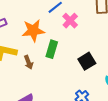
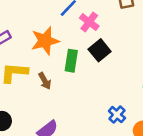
black square: (87, 61) -> (100, 50), moved

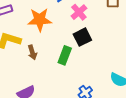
green rectangle: (71, 61) -> (65, 55), moved

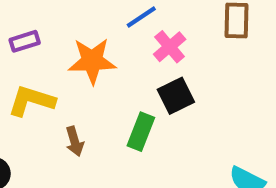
brown arrow: (32, 52) -> (75, 141), moved

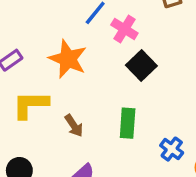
orange star: (92, 61) -> (68, 59), turned -30
green rectangle: (141, 132) -> (128, 123), moved

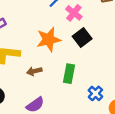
orange star: (68, 59) -> (49, 39), moved, turned 30
brown arrow: (74, 126) -> (34, 71), turned 104

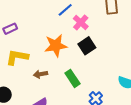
green rectangle: (69, 74) -> (72, 78), turned -48

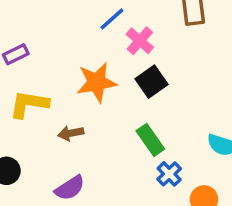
green rectangle: (72, 78) -> (150, 140), moved

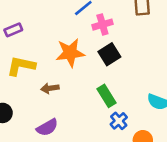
pink cross: (140, 41) -> (102, 25), turned 30

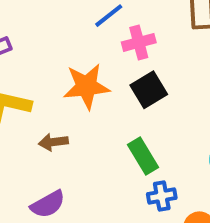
blue cross: (119, 121) -> (162, 196), turned 30

